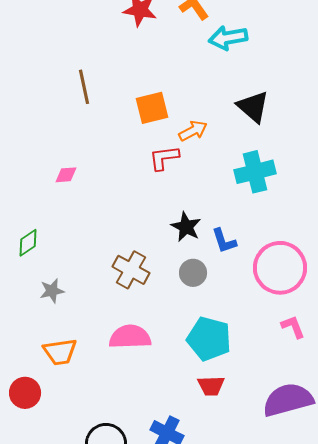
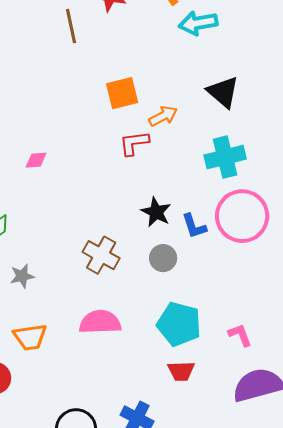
brown line: (84, 87) -> (71, 26), moved
pink circle: (280, 268) -> (242, 216), moved
pink L-shape: (293, 327) -> (240, 335), moved

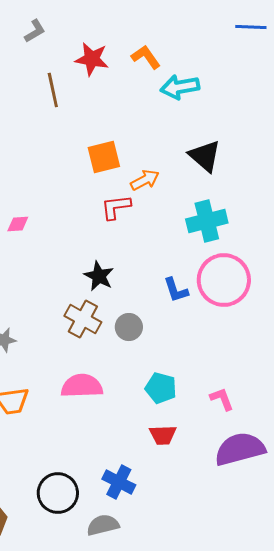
black star: (156, 212) -> (99, 276), moved
gray circle: (163, 258) -> (129, 327), moved
cyan pentagon: (179, 324) -> (161, 388), size x0.7

